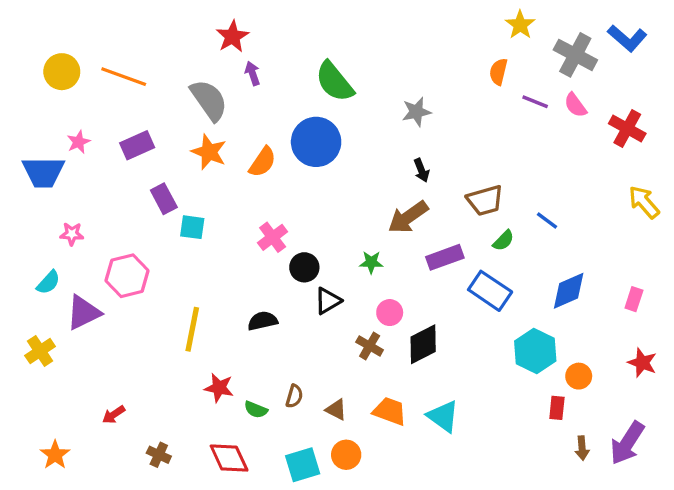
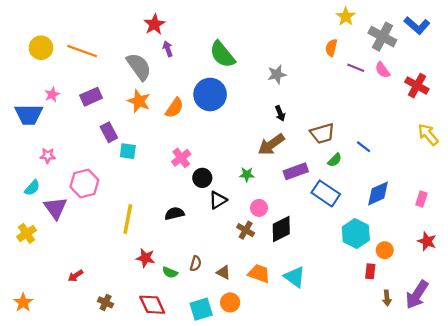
purple triangle: (84, 313) -> (55, 208), turned -40
orange star: (55, 455) -> (23, 302), moved

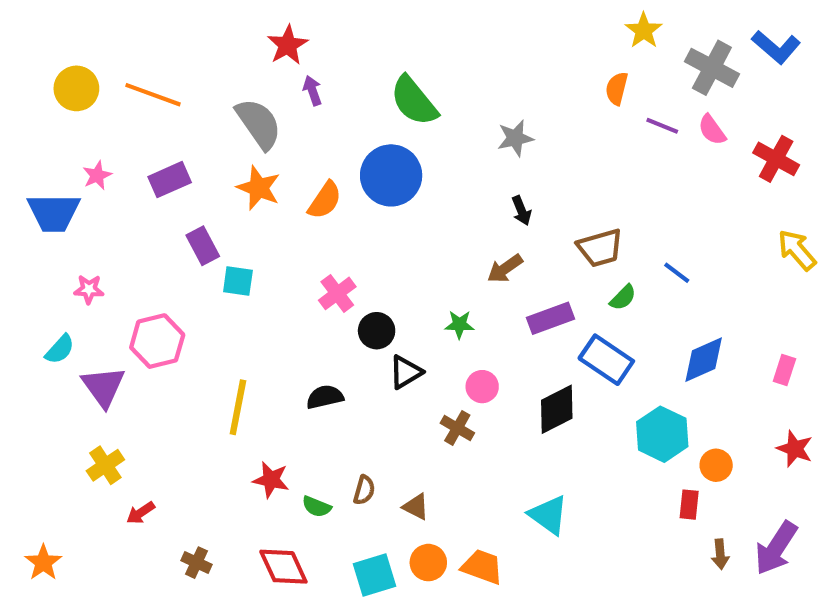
brown arrow: (271, 145) -> (505, 269), size x0.7
black diamond: (281, 229) -> (557, 409), moved
yellow cross: (27, 233) -> (105, 465), moved
orange trapezoid: (259, 274) -> (482, 567), moved

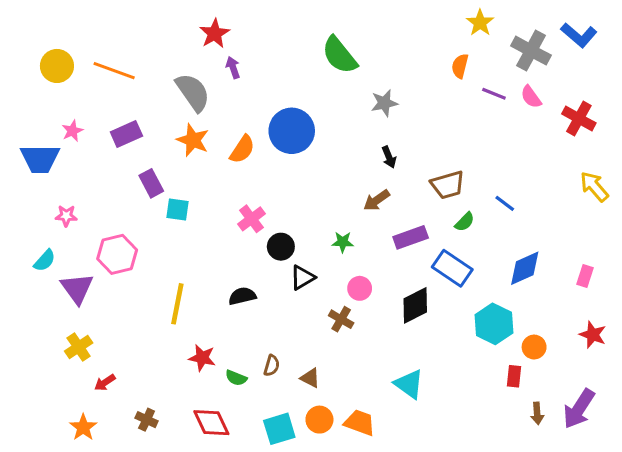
green semicircle: (414, 101) -> (340, 55), moved
orange star: (43, 563) -> (83, 427), moved

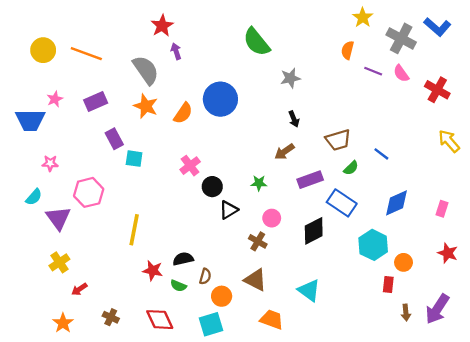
black semicircle: (242, 296) -> (183, 259), moved
brown triangle: (310, 378) -> (255, 280), moved, size x1.5
orange circle: (319, 420) -> (222, 296), moved

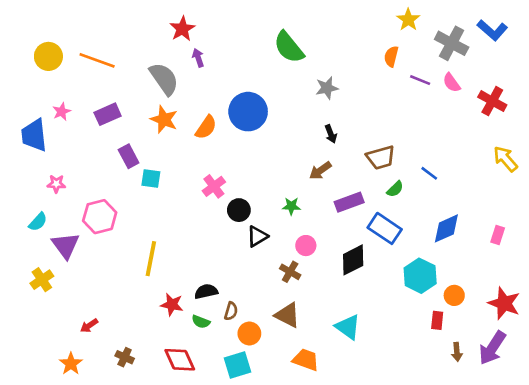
blue trapezoid: (30, 120) -> (34, 135), turned 84
red star: (448, 253) -> (504, 303), moved, size x1.4
yellow cross: (59, 262) -> (42, 280), moved

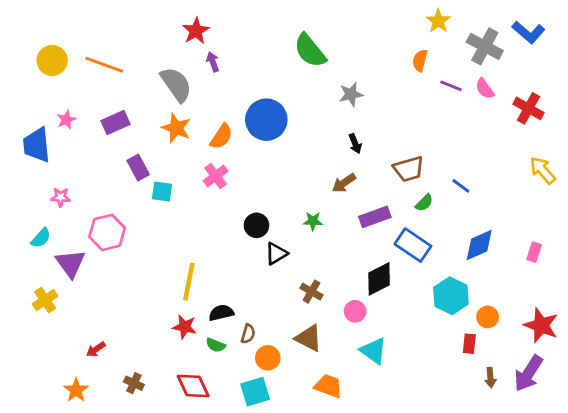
pink cross: (214, 186) -> (216, 176), moved
pink circle: (306, 246) -> (355, 311), moved
yellow line: (151, 259) -> (189, 282), moved

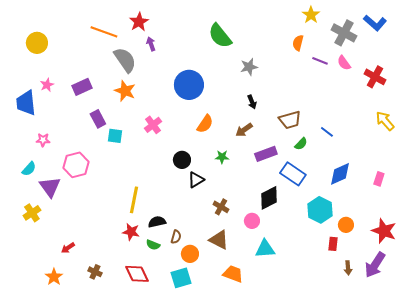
orange line: (104, 65) -> (104, 32), moved
orange semicircle: (221, 137) -> (205, 124), moved
cyan triangle: (373, 351) -> (265, 249), turned -40

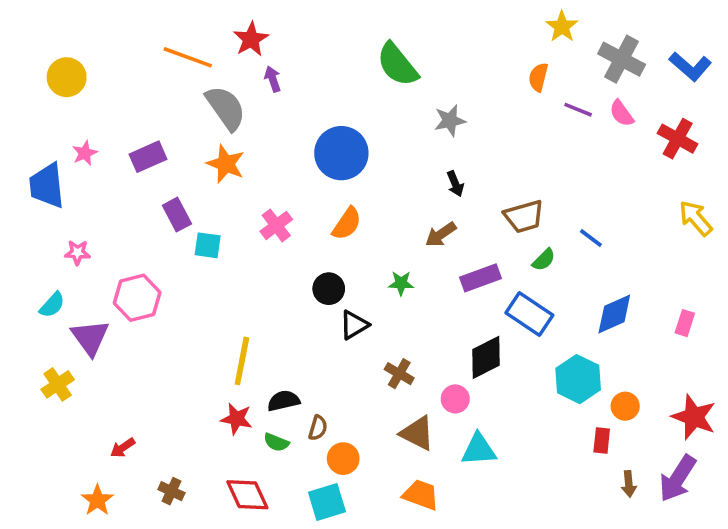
blue L-shape: (375, 23) -> (690, 66), moved
orange semicircle: (205, 124) -> (347, 224), moved
brown triangle: (219, 240) -> (417, 433), moved

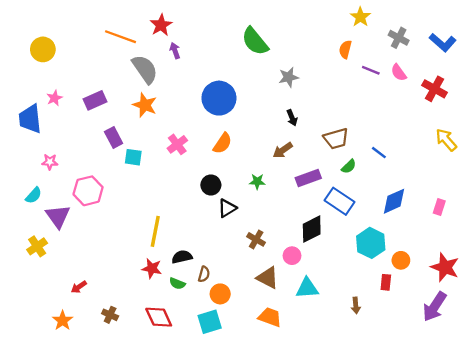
gray cross: (622, 59) -> (399, 38), size x0.7
brown arrow: (629, 484) -> (356, 306), moved

